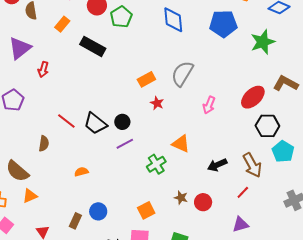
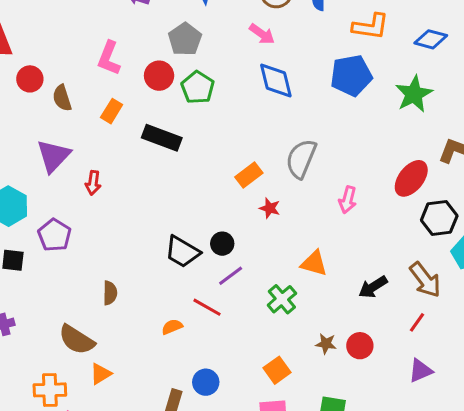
red line: (66, 121) -> (207, 307), moved

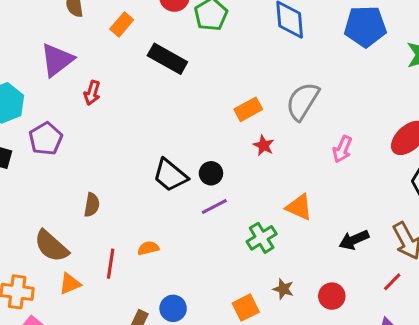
red line: (207, 307) -> (111, 264), moved, turned 60
brown star: (326, 344) -> (283, 289), moved

